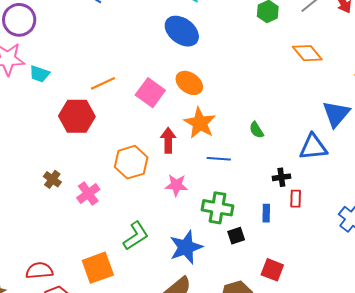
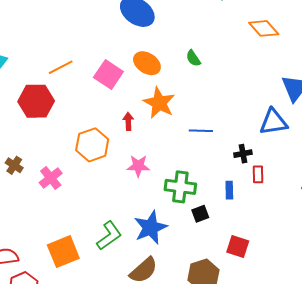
green semicircle: (256, 130) -> (193, 58), moved
red arrow: (168, 140) -> (128, 121), size x0.7
blue line: (219, 159) -> (201, 131), moved
green L-shape: (136, 236) -> (109, 236), moved

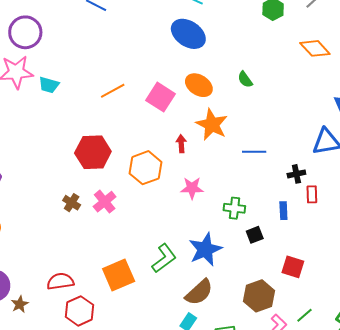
red hexagon: (36, 101) -> (93, 152), moved
brown cross: (14, 165) -> (72, 203), moved
green cross: (180, 187) -> (234, 208), size x0.7

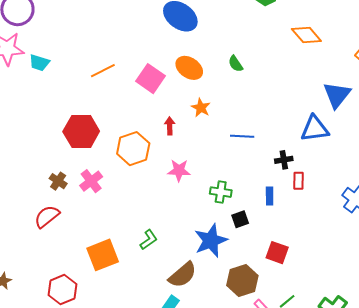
orange star: (212, 125) -> (201, 108), size x0.6
blue star: (205, 249) -> (211, 241), moved
green L-shape: (164, 258) -> (149, 240), size x0.7
red semicircle: (60, 281) -> (47, 216), moved, turned -32

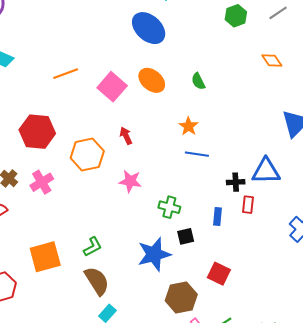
orange diamond: (306, 35) -> (272, 61), size x0.7
orange star: (201, 108) -> (188, 126), moved
red arrow: (170, 126) -> (126, 136), turned -30
blue triangle: (315, 129) -> (266, 171), moved
brown semicircle: (183, 275) -> (97, 281), moved, turned -88

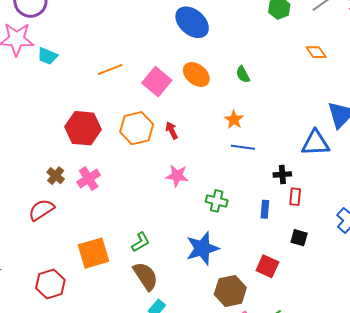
orange hexagon: (87, 154) -> (137, 128), moved
blue triangle: (266, 171) -> (315, 143), moved
black square: (186, 236) -> (299, 238), moved, turned 30

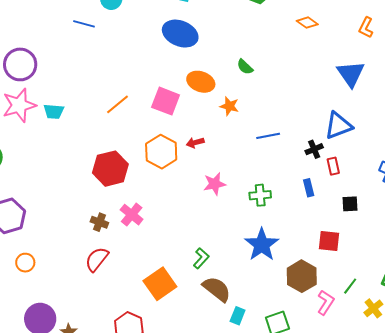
orange star: (234, 120) -> (229, 106), moved
red arrow: (172, 130) -> (195, 143), turned -60
blue triangle: (315, 143) -> (338, 126), moved

